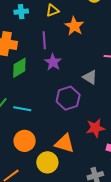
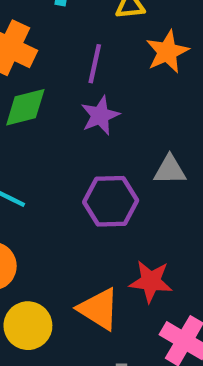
gray triangle: (90, 77) -> (170, 170), turned -49
orange triangle: (64, 143) -> (99, 309), moved

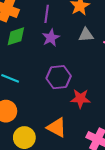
gray triangle: (170, 170) -> (86, 35), moved
red star: (151, 281) -> (80, 99), moved

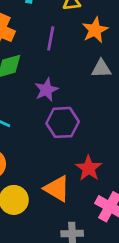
purple star: (51, 38) -> (46, 90), moved
red star: (80, 99) -> (89, 168), moved, turned 30

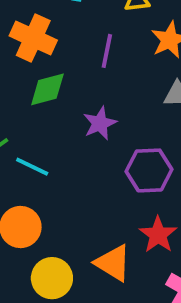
purple hexagon: (63, 122) -> (149, 170), moved

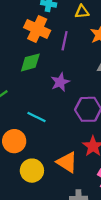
orange cross: (33, 38) -> (37, 29), moved
cyan line: (32, 167) -> (37, 117), moved

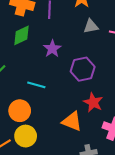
yellow circle: (32, 171) -> (26, 136), moved

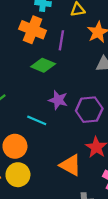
green diamond: (21, 35) -> (43, 65), moved, turned 40
purple star: (52, 49) -> (58, 100), moved, turned -30

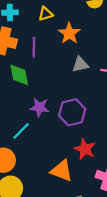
green diamond: (43, 65) -> (19, 75), turned 65
cyan line: (37, 120) -> (21, 131), turned -60

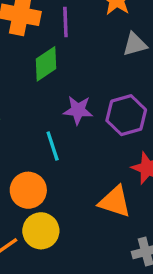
green diamond: (19, 75) -> (46, 64), turned 70
cyan line: (21, 131) -> (53, 146), turned -60

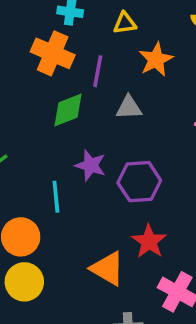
gray triangle: (135, 44) -> (129, 108), moved

